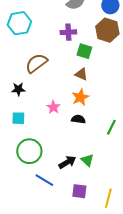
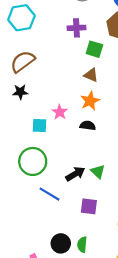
brown semicircle: (36, 63) -> (23, 62), moved
cyan square: (18, 118) -> (39, 126), moved

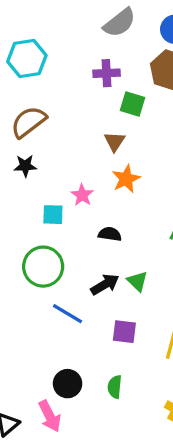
brown triangle: (91, 75) -> (115, 141), moved, turned 40
black semicircle: (88, 126) -> (110, 234), moved
black circle: (61, 243) -> (68, 384), moved

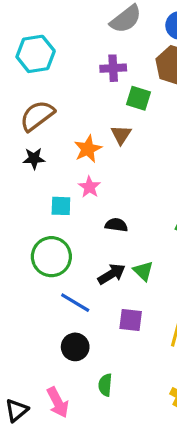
orange star: (126, 179) -> (88, 149), moved
black circle: (68, 384) -> (75, 347), moved
green semicircle: (115, 387) -> (105, 385), moved

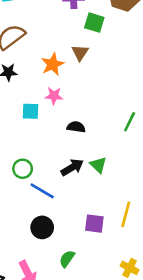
pink star: (89, 187) -> (54, 96), turned -30
green circle: (51, 257) -> (23, 169), moved, size x0.6
purple square: (131, 320) -> (94, 224), moved
green semicircle: (105, 385) -> (67, 259), turned 30

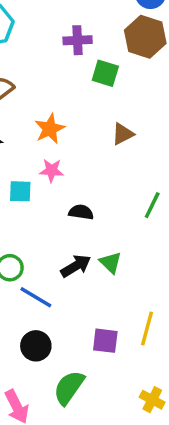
brown triangle: (80, 53) -> (123, 134), moved, turned 30
green semicircle: (67, 259) -> (69, 388), size x1.5

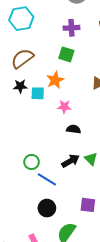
green square: (105, 73) -> (66, 54), moved
pink star: (51, 170) -> (64, 107), moved
cyan square: (20, 191) -> (38, 93), moved

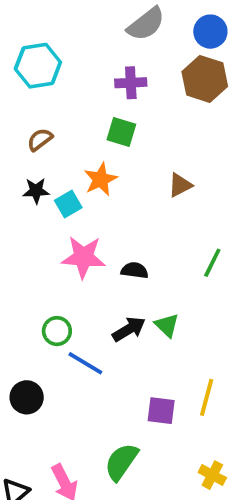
brown semicircle: (22, 59) -> (40, 140), size x0.6
cyan square: (38, 93) -> (68, 204), turned -32
pink star: (64, 107) -> (83, 257), moved, size x1.6
black circle: (47, 208) -> (27, 397), moved

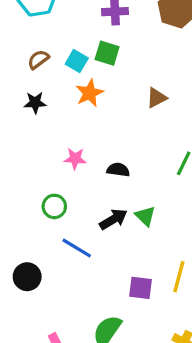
cyan square: (68, 204) -> (77, 61), moved, turned -30
pink star: (83, 257) -> (75, 159), size x0.6
green circle: (57, 331) -> (54, 206), moved

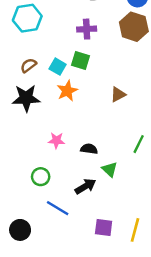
black star: (35, 103) -> (26, 98), size x1.6
green triangle: (145, 216) -> (110, 169), moved
purple square: (141, 288) -> (104, 228), moved

